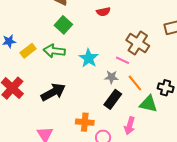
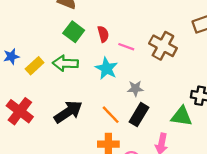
red semicircle: (103, 12) -> (103, 34), moved, turned -88
pink line: (123, 60) -> (126, 47), moved
orange line: (135, 83) -> (111, 115), moved

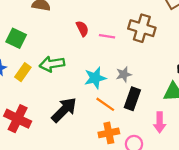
green square: (74, 32) -> (16, 38), moved
cyan star: (107, 68) -> (95, 78), moved, turned -30

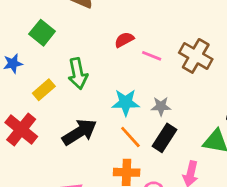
red semicircle: (82, 29) -> (124, 40), turned -105
green arrow: (52, 64) -> (78, 74), turned -105
yellow rectangle: (23, 72) -> (44, 90), moved

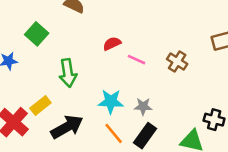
brown cross: (196, 56) -> (177, 61), size x0.7
yellow rectangle: (44, 90) -> (40, 105), moved

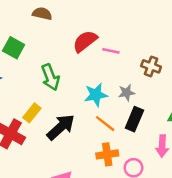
red semicircle: (112, 44) -> (85, 41), size x1.5
brown cross: (177, 61) -> (151, 66), moved

